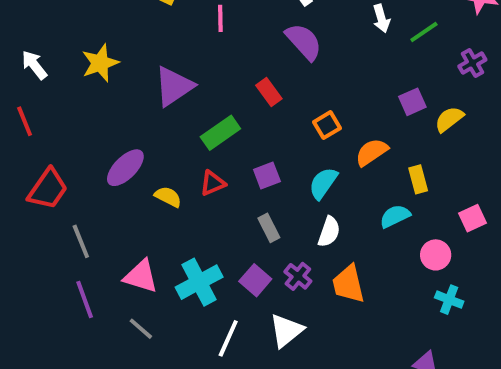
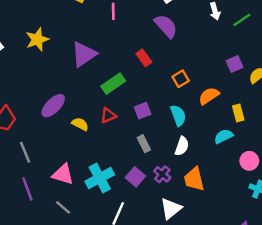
cyan semicircle: (323, 183) -> (178, 115), turned 125
white triangle: (286, 331) -> (171, 209), moved

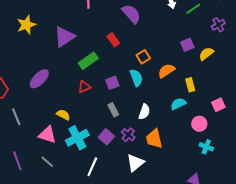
cyan semicircle: (178, 115) -> (136, 78), moved
yellow semicircle: (80, 124) -> (63, 115), moved
purple line: (27, 189) -> (17, 161), moved

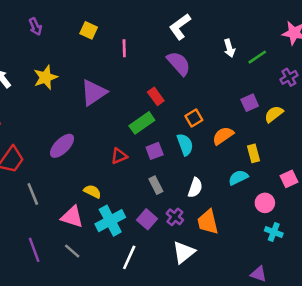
green rectangle: (88, 61) -> (142, 123), moved

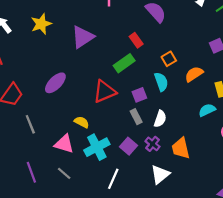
purple square: (155, 151) -> (139, 95), moved
red triangle: (119, 156) -> (104, 92), size x1.6
white semicircle: (195, 188) -> (160, 119), moved

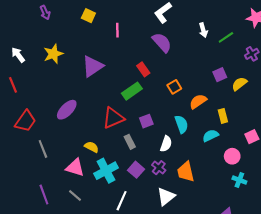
cyan semicircle: (161, 82) -> (182, 124), moved
gray rectangle: (136, 117) -> (130, 142), moved

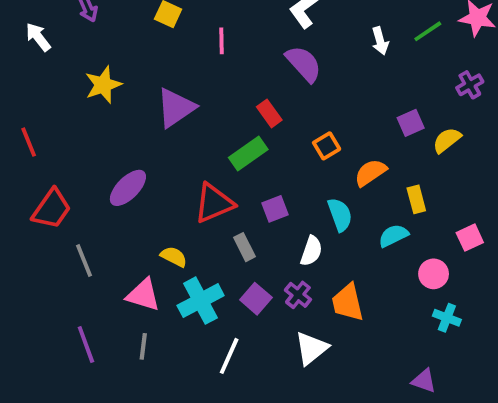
green line: (226, 37) -> (428, 31), moved
white arrow: (18, 55) -> (38, 37), moved
gray line: (75, 196) -> (143, 346), turned 56

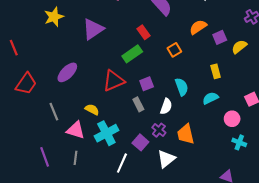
orange semicircle: (371, 173) -> (198, 27), moved
yellow rectangle: (416, 199) -> (216, 71), moved
gray rectangle: (244, 247) -> (138, 104), moved
gray line: (84, 260) -> (54, 112), moved
purple square: (256, 299) -> (140, 142), moved

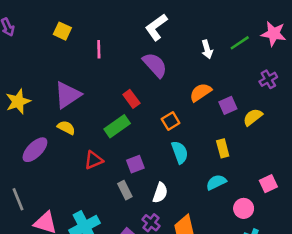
yellow star: (54, 17) -> (18, 101), moved
red triangle: (114, 81) -> (94, 160), size x0.7
cyan semicircle: (182, 87) -> (180, 152), moved
yellow semicircle: (92, 109) -> (66, 128), moved

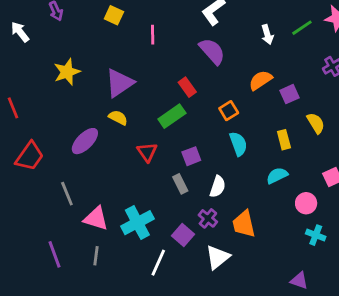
yellow star: (18, 101) -> (67, 72), moved
yellow semicircle: (253, 117) -> (316, 123), moved, turned 96
red triangle: (94, 160) -> (147, 152), turned -42

